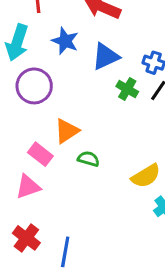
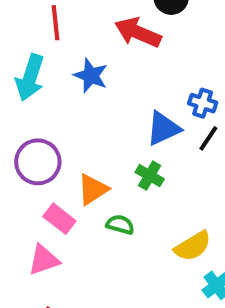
blue triangle: (106, 56) -> (163, 129), moved
purple circle: (34, 86) -> (38, 162), moved
green cross: (127, 89) -> (150, 176), moved

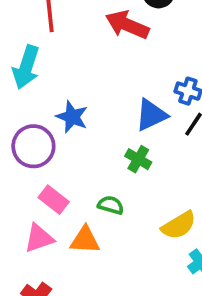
blue star: (91, 76) -> (72, 117), moved
orange triangle: (93, 189) -> (85, 240), moved, turned 36

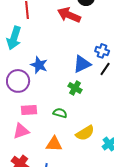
pink rectangle: (54, 200) -> (29, 110), turned -42
yellow semicircle: (179, 225) -> (85, 133), moved
orange triangle: (85, 240) -> (54, 144), moved

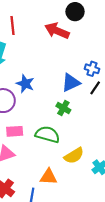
green semicircle: (60, 113) -> (47, 134), size x1.6
orange triangle: (54, 144) -> (49, 177), moved

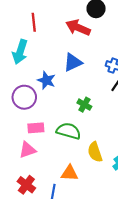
blue triangle: (71, 83) -> (73, 62), moved
yellow semicircle: (74, 156) -> (95, 152), turned 102

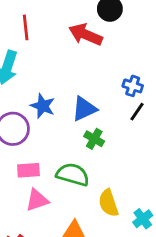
blue triangle: (73, 62) -> (84, 109), moved
pink triangle: (27, 150) -> (37, 200), moved

